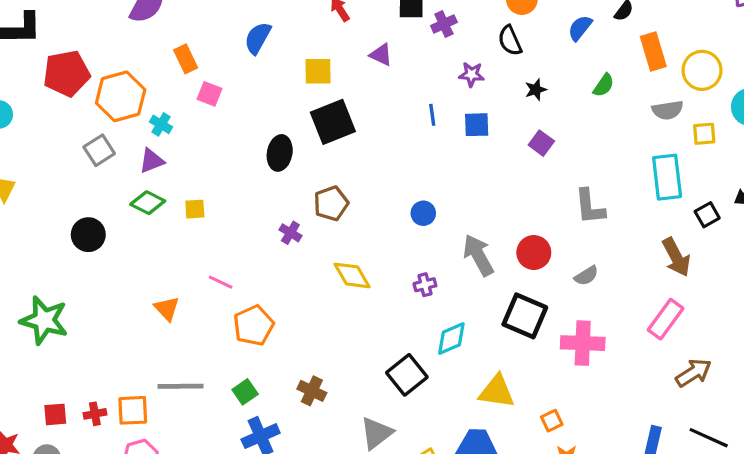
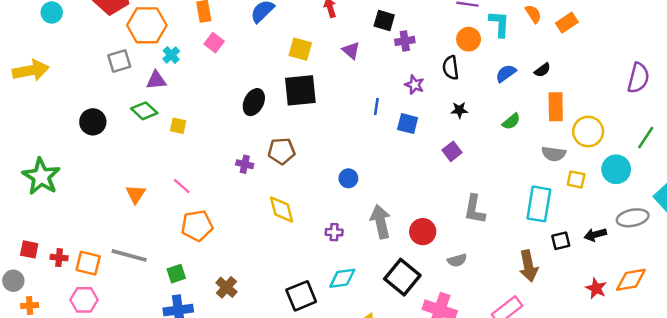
purple cross: (290, 233) -> (245, 164), turned -35

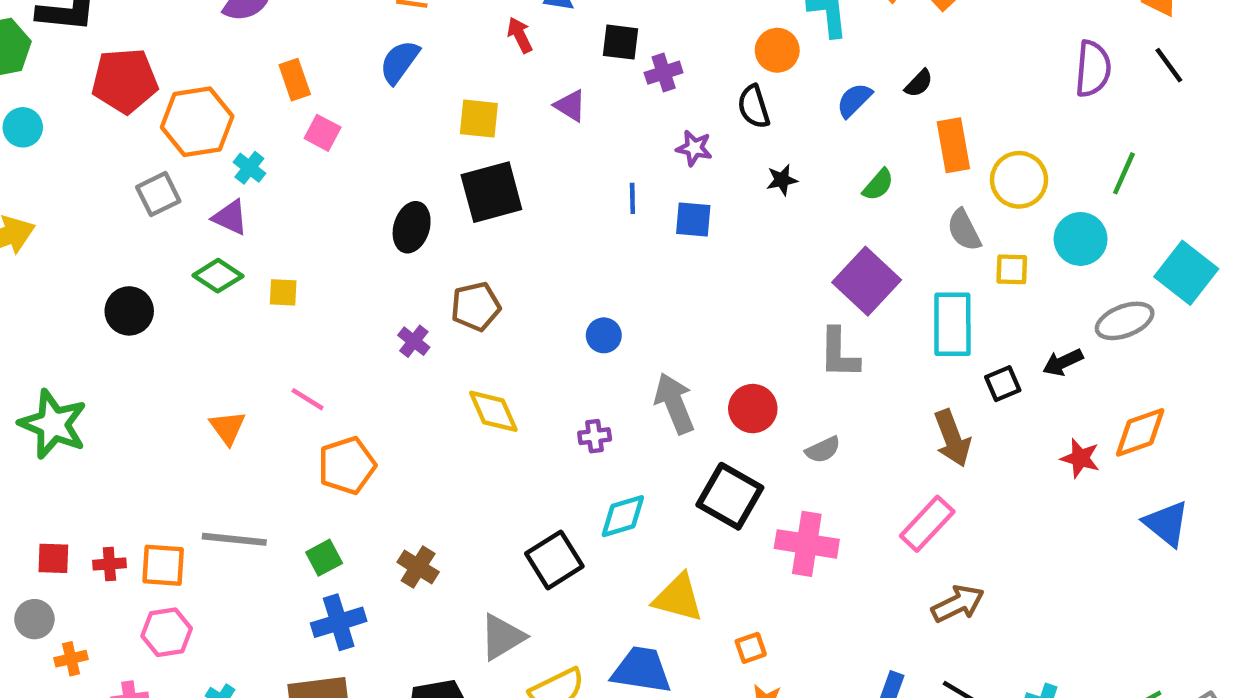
purple triangle: (156, 80) -> (230, 217), turned 40
purple square: (452, 151) -> (867, 281), moved, size x1.8
gray semicircle: (554, 154) -> (964, 230), turned 65
purple cross: (245, 164) -> (414, 341), turned 35

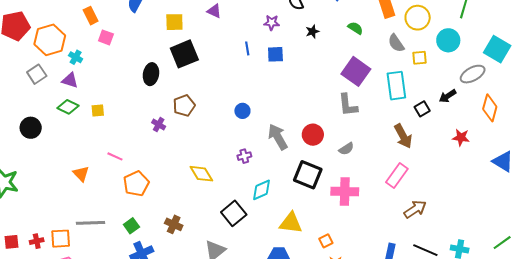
green semicircle: (878, 185) -> (355, 28), turned -91
yellow diamond: (493, 411) -> (201, 174), moved
orange diamond: (1140, 432) -> (490, 108), moved, turned -48

